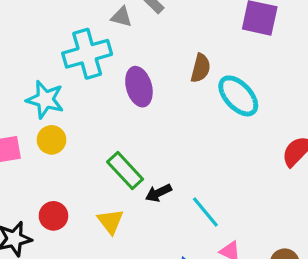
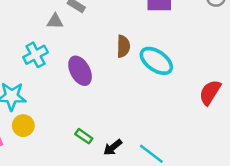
cyan cross: (87, 54) -> (35, 55), size x0.7
green rectangle: (125, 171) -> (84, 136), size x0.6

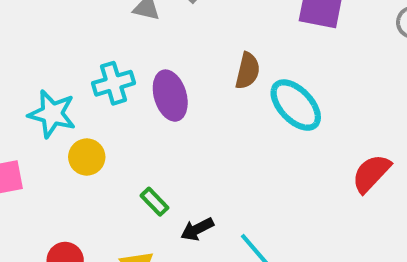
cyan cross: (35, 55) -> (113, 83), moved
yellow circle: (23, 126) -> (87, 157), moved

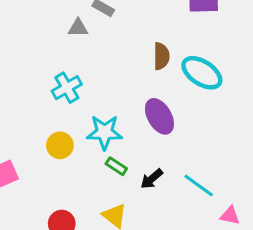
purple ellipse: (170, 96) -> (159, 116), moved
cyan star: (52, 114) -> (104, 132), moved

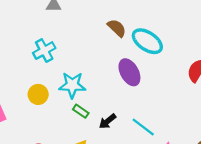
brown semicircle: (161, 56) -> (117, 28), turned -48
purple ellipse: (159, 116) -> (129, 72), moved

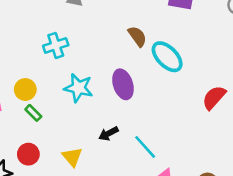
purple ellipse: (129, 72) -> (123, 84), moved
yellow circle: (38, 94) -> (25, 89), moved
green rectangle: (81, 111) -> (33, 113), moved

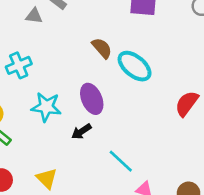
black arrow: (108, 134) -> (82, 131), moved

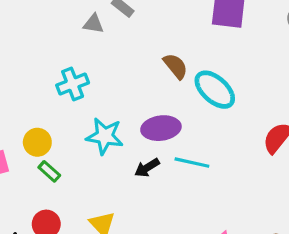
purple ellipse: (92, 99) -> (161, 128), turned -76
cyan line: (121, 161) -> (192, 163), moved, turned -32

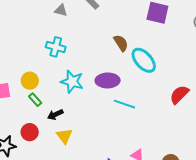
gray triangle: (93, 24) -> (61, 10), moved
cyan cross: (73, 84) -> (56, 47), turned 30
black arrow: (147, 168) -> (55, 115), moved

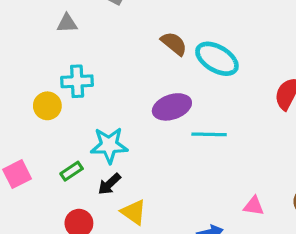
yellow circle: (30, 81) -> (47, 106), moved
cyan star: (72, 82) -> (109, 145), moved
green rectangle: (35, 100) -> (72, 171), turned -64

